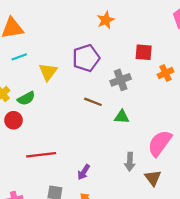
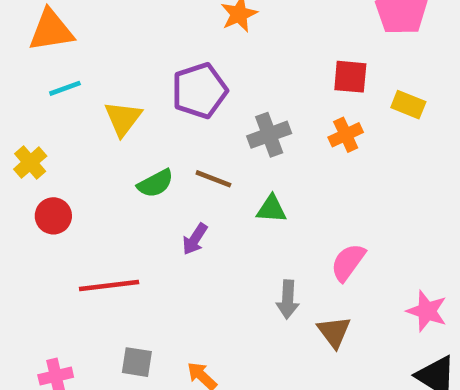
red square: (144, 52) -> (350, 77), moved
orange cross: (165, 73) -> (346, 135), moved
green semicircle: (26, 98) -> (155, 183), moved
pink semicircle: (160, 143) -> (348, 262), size x0.7
purple arrow: (84, 172) -> (195, 239), moved

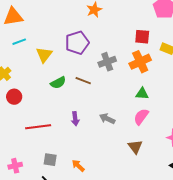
orange cross: (346, 135) -> (140, 62), size x1.5
green triangle: (271, 209) -> (142, 94), moved
purple arrow: (195, 239) -> (75, 119), moved, turned -40
gray arrow: (288, 299) -> (107, 119), moved, turned 112

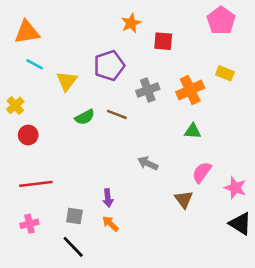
red square: (142, 37) -> (163, 41), moved
cyan line: (19, 42) -> (35, 64), turned 48
pink semicircle: (141, 117) -> (202, 172), moved
purple arrow: (75, 119) -> (108, 198), moved
red line: (38, 127) -> (36, 184), moved

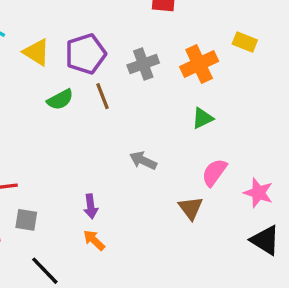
purple pentagon: (109, 66) -> (86, 54), moved
yellow triangle: (67, 81) -> (36, 52), turned -35
brown line: (117, 114) -> (103, 96), turned 48
green triangle: (193, 131) -> (202, 118), turned -30
gray square: (74, 216) -> (26, 220), moved

